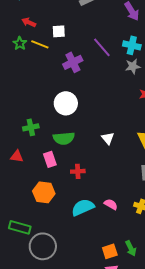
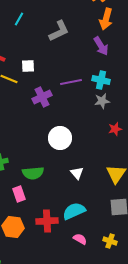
purple line: (102, 47) -> (71, 82), turned -60
white circle: (66, 103) -> (60, 138), moved
red cross: (78, 171) -> (47, 221), moved, size x1.5
cyan semicircle: (83, 207) -> (74, 211), moved

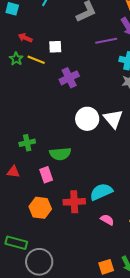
purple line: (71, 82) -> (106, 41), moved
white triangle: (77, 173) -> (113, 119), moved, size x1.5

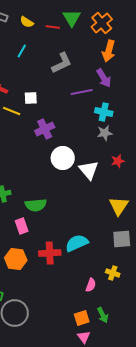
white circle: (87, 119) -> (63, 158), moved
pink semicircle: (107, 220) -> (91, 285), moved, turned 80

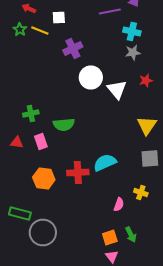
pink rectangle: (22, 226) -> (41, 142), moved

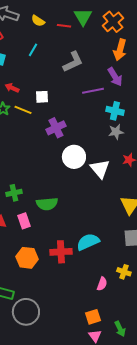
green arrow: (131, 234) -> (120, 329), moved

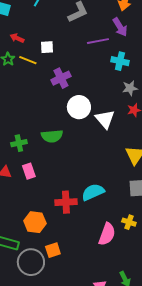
gray star: (116, 132) -> (130, 88), moved
green semicircle: (47, 204) -> (52, 136), moved
orange hexagon: (27, 258) -> (35, 222), moved
pink semicircle: (102, 284) -> (107, 234), size x1.6
orange square: (93, 317) -> (53, 250), moved

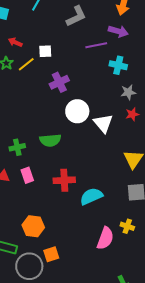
purple arrow: (120, 27) -> (118, 31), turned -42
yellow line: (28, 60) -> (26, 64), turned -60
red cross: (66, 202) -> (64, 180), moved

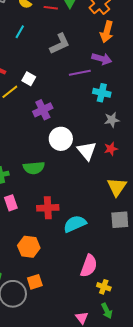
white square: (45, 51) -> (29, 79), turned 32
red star: (132, 114) -> (111, 149), moved
orange hexagon: (33, 226) -> (29, 247), moved
yellow cross: (127, 226) -> (104, 287), moved

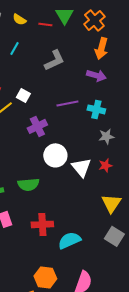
purple line: (80, 73) -> (67, 103), moved
gray square: (120, 220) -> (114, 236), turned 36
orange hexagon: (29, 247) -> (45, 277), moved

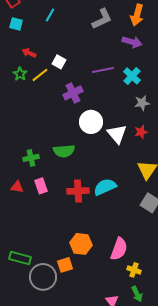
gray L-shape: (54, 60) -> (102, 19), moved
cyan cross: (96, 109) -> (132, 76), turned 30
cyan semicircle: (69, 240) -> (105, 187), moved

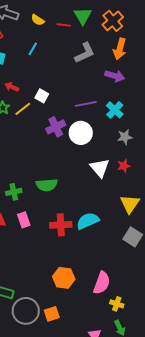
white circle: (91, 122) -> (81, 133), moved
orange square: (65, 265) -> (52, 314), moved

